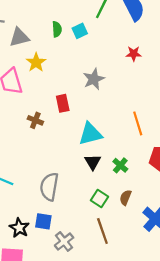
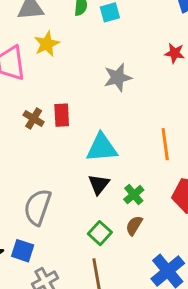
red rectangle: (63, 103) -> (62, 115), moved
brown semicircle: (125, 198) -> (134, 226), moved

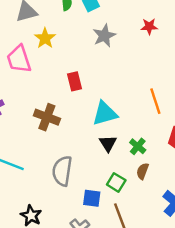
gray star: (118, 78) -> (104, 36), moved
red rectangle: (62, 115) -> (75, 81), moved
brown cross: (34, 118) -> (47, 117), moved, size x1.5
blue square: (23, 251) -> (92, 198), moved

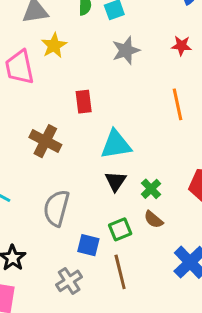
orange line: (155, 101) -> (177, 104), moved
brown semicircle: (143, 171) -> (153, 219), turned -77
green square: (116, 182) -> (120, 229), turned 30

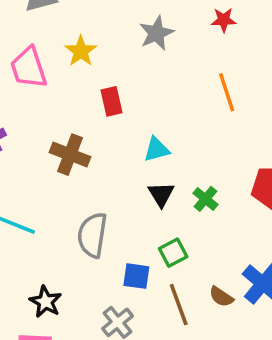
yellow star: (54, 46) -> (81, 51), moved
cyan triangle: (116, 145) -> (157, 150), size x0.7
brown semicircle: (153, 219) -> (221, 297), moved

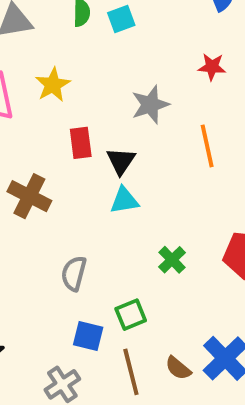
gray star: (156, 33) -> (150, 105), moved
black triangle: (161, 194) -> (121, 161), moved
gray semicircle: (92, 235) -> (74, 273), moved, size x0.7

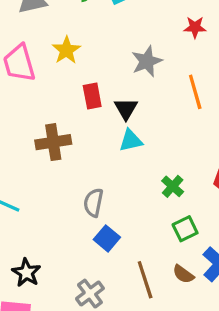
brown cross: (29, 196) -> (53, 142), turned -32
green square: (131, 315) -> (185, 229), moved
blue square: (88, 336) -> (107, 238), moved, turned 30

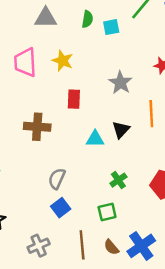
yellow star: (66, 50) -> (63, 61), turned -30
gray star: (147, 61) -> (120, 83), turned -30
black triangle: (126, 109) -> (121, 130), moved
green square: (185, 229) -> (107, 212), moved

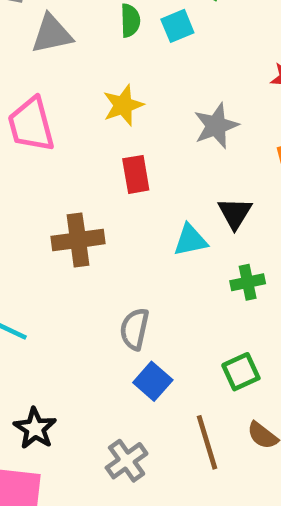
yellow star: (63, 61) -> (123, 105), moved, turned -30
gray star: (120, 83) -> (216, 126), turned 30
green cross: (118, 180) -> (248, 282), moved, turned 35

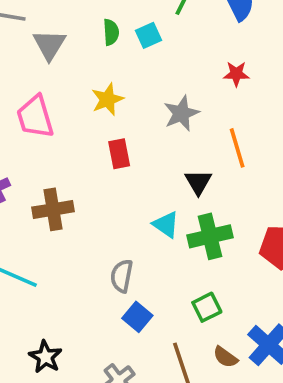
gray triangle: (52, 34) -> (49, 45), turned -45
brown cross: (78, 240) -> (53, 209), moved
cyan triangle: (190, 240) -> (166, 225), moved, turned 48
green cross: (248, 282) -> (210, 236), size x1.6

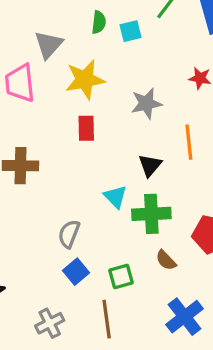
gray triangle: (49, 45) -> (49, 45), moved
yellow star: (107, 99) -> (85, 80), size x1.4
green square: (207, 307) -> (121, 276), moved
brown semicircle: (225, 357) -> (166, 260), moved

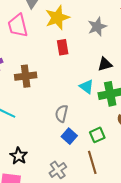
black triangle: (150, 165) -> (105, 64), turned 42

